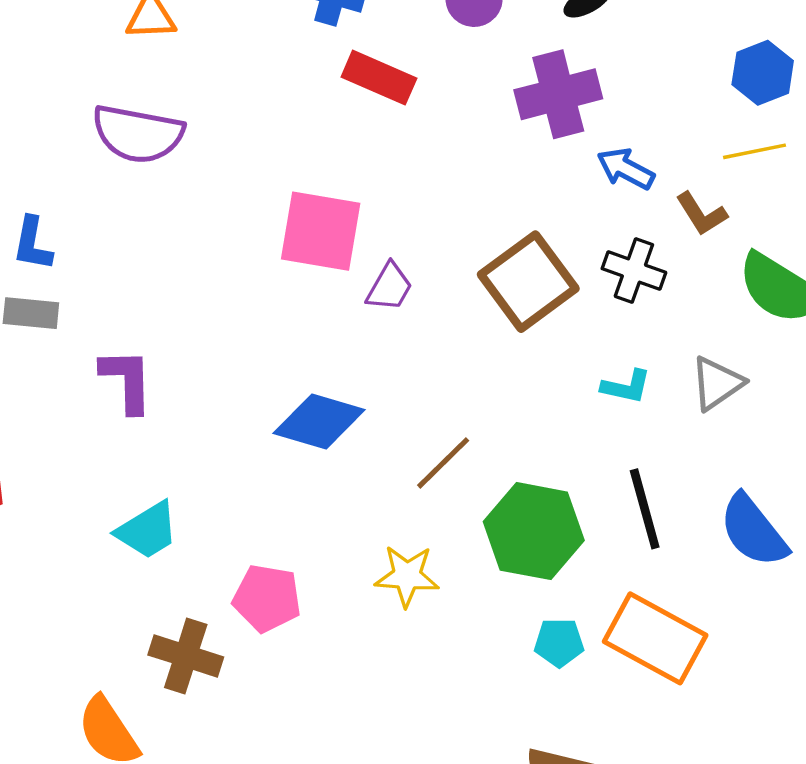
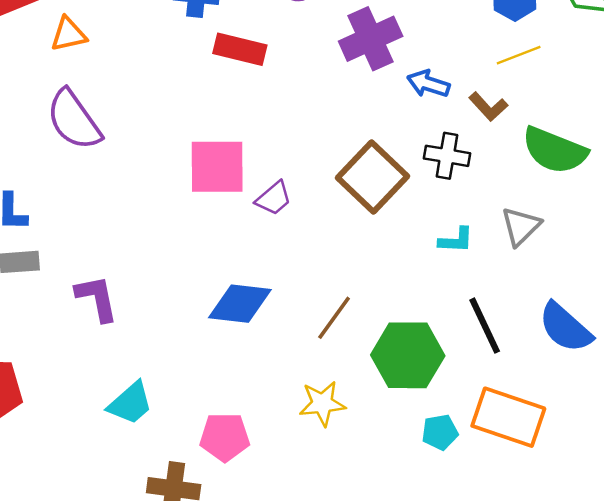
purple semicircle: (138, 134) -> (74, 120), turned 54
purple trapezoid: (389, 287) -> (274, 198), turned 30

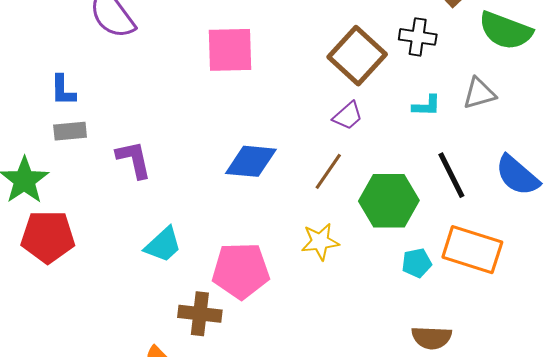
purple trapezoid: (274, 198) -> (348, 116), moved
gray triangle: (521, 226) -> (479, 93), turned 30
pink pentagon: (225, 437) -> (241, 271), size x1.4

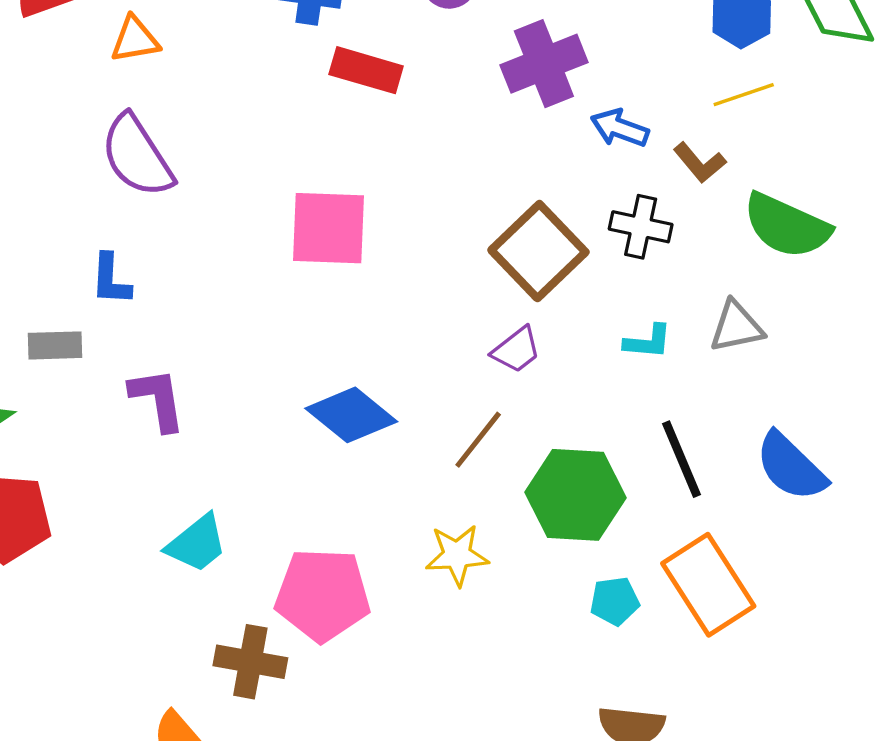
blue L-shape: (63, 90) -> (111, 279), moved
blue diamond: (251, 161) -> (351, 415), turned 30
orange rectangle: (472, 250) -> (708, 585), turned 36

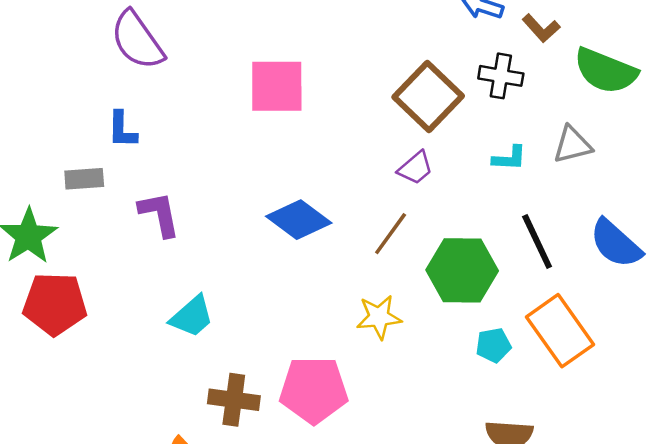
pink pentagon: (323, 595) -> (314, 390), moved

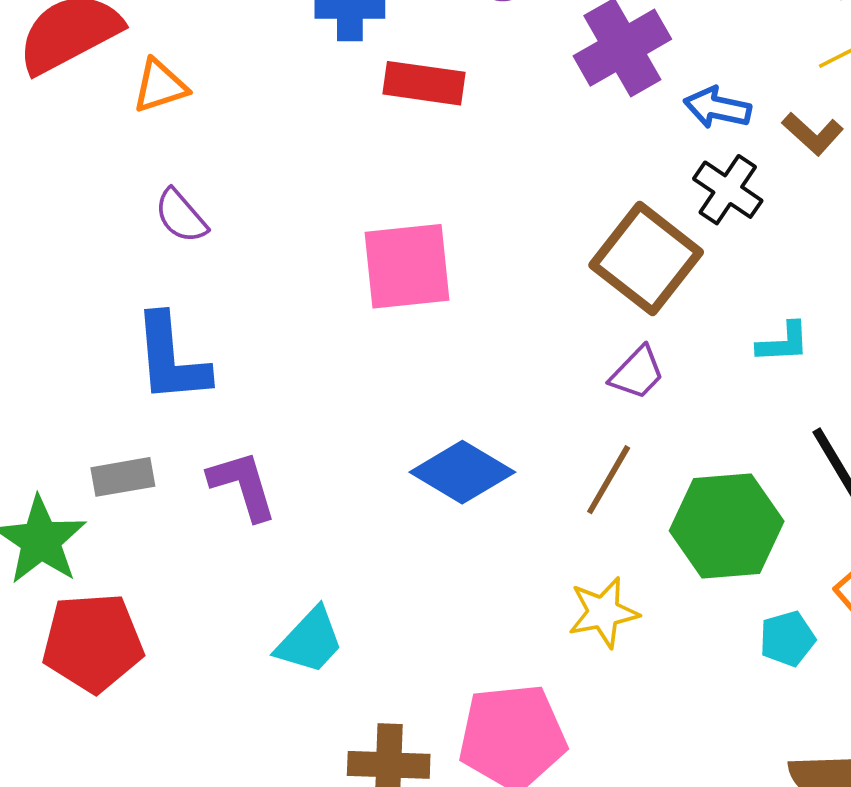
purple semicircle: (137, 40) -> (181, 216), size x0.6
black cross: (501, 76) -> (728, 190), moved, turned 30
blue L-shape: (122, 130) -> (171, 359), size x1.6
gray rectangle: (84, 179) -> (123, 477), moved

